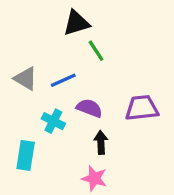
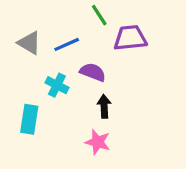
purple trapezoid: (142, 108) -> (130, 38), moved

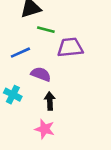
green line: (99, 15) -> (46, 30), turned -42
cyan cross: (57, 85) -> (13, 95), moved

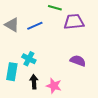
purple semicircle: (41, 74) -> (78, 61), moved
black arrow: (50, 101) -> (34, 82), moved

